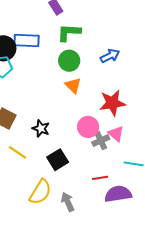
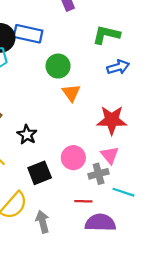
green L-shape: (69, 33) -> (106, 35), moved
green circle: (69, 61) -> (58, 66), moved
pink circle: (88, 127) -> (73, 158), moved
gray cross: (101, 141) -> (99, 174), moved

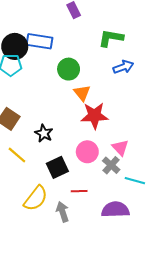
red star: (112, 120) -> (94, 116), moved
gray cross: (99, 174) -> (111, 165), turned -30
red line: (83, 201) -> (79, 191), moved

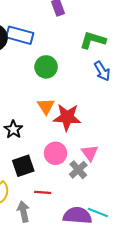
blue arrow: (123, 67) -> (102, 71), turned 72
orange triangle: (82, 93) -> (46, 106), moved
cyan line: (135, 181) -> (98, 212), moved

